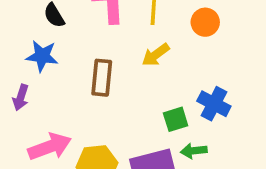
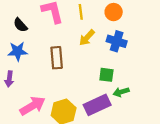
blue cross: (214, 104) -> (117, 41), moved
green square: (176, 119) -> (106, 75), turned 35

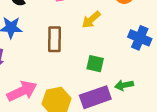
blue cross: (117, 41) -> (140, 38), moved
green square: (106, 75) -> (95, 64), moved

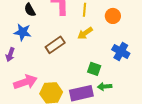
brown rectangle: (54, 39) -> (55, 45), turned 48
green square: (95, 64) -> (94, 69), moved

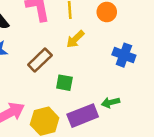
green square: (94, 69) -> (64, 83), moved

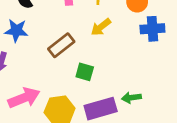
blue cross: (124, 55) -> (152, 29), moved, turned -30

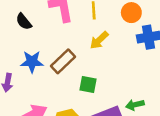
blue star: (16, 30) -> (32, 62), moved

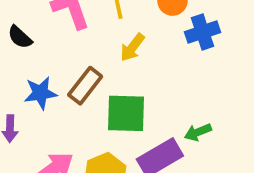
green square: (88, 84) -> (126, 113), size x1.6

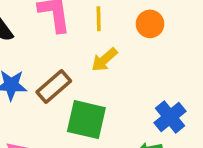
blue cross: (203, 32) -> (170, 117), moved, turned -32

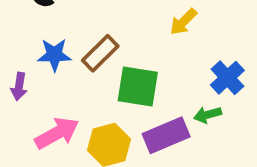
yellow arrow: (104, 60) -> (183, 22), moved

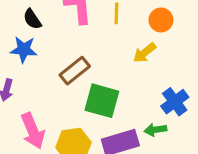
blue star: (54, 55) -> (24, 49), moved
pink arrow: (57, 133) -> (33, 131), turned 90

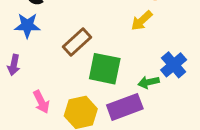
green arrow: (155, 130) -> (149, 82), moved
pink arrow: (33, 131) -> (41, 102), size x0.7

